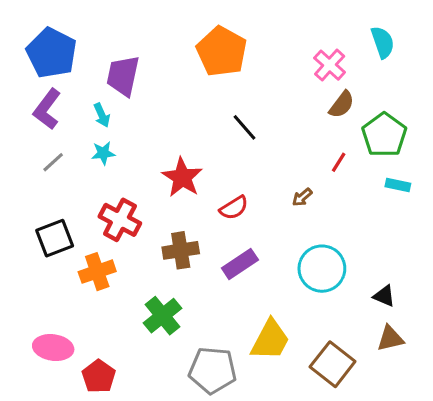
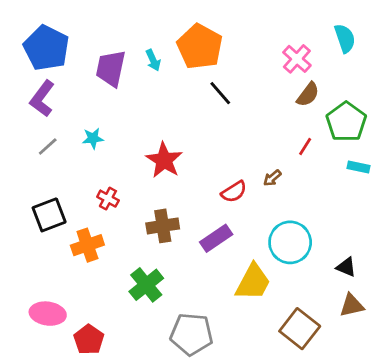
cyan arrow: (102, 115) -> (153, 60), moved
black line: (244, 127) -> (220, 93), moved
red semicircle: (234, 208) -> (234, 192), moved
red cross: (120, 220) -> (108, 199), size x0.6
yellow trapezoid: (270, 340) -> (253, 282), moved

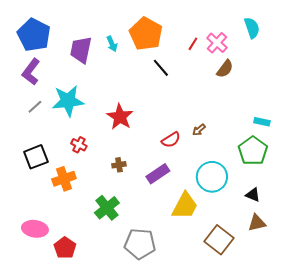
green pentagon: (346, 122) -> (253, 151), moved
cyan star: (93, 138) -> (68, 101), size x2.0
red line: (305, 147) -> (193, 44), moved
brown cross: (163, 226) -> (119, 165), size x0.6

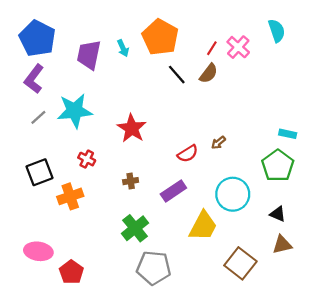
brown semicircle: (225, 69) -> (209, 73), moved
green cross: (107, 208) -> (135, 228), moved

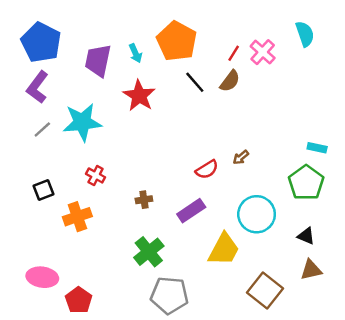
red star: (132, 128) -> (139, 96), moved
black square: (39, 172) -> (44, 190), size x0.7

